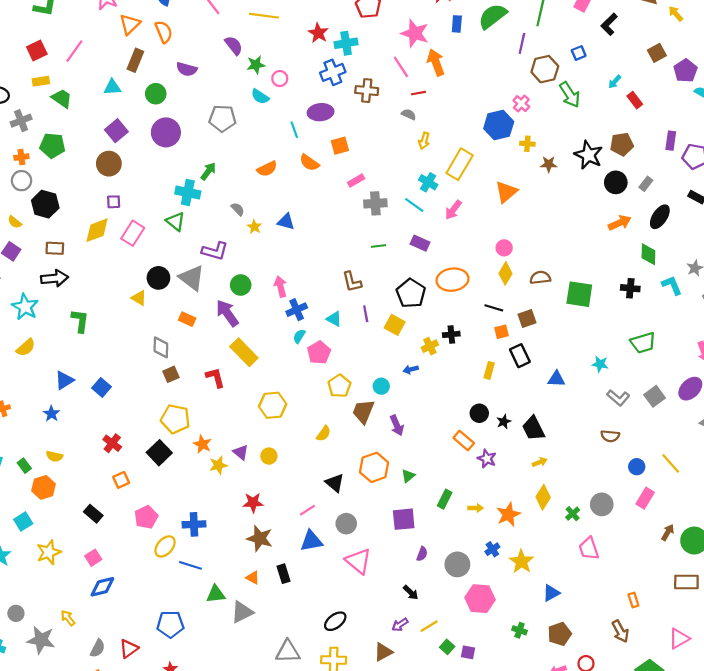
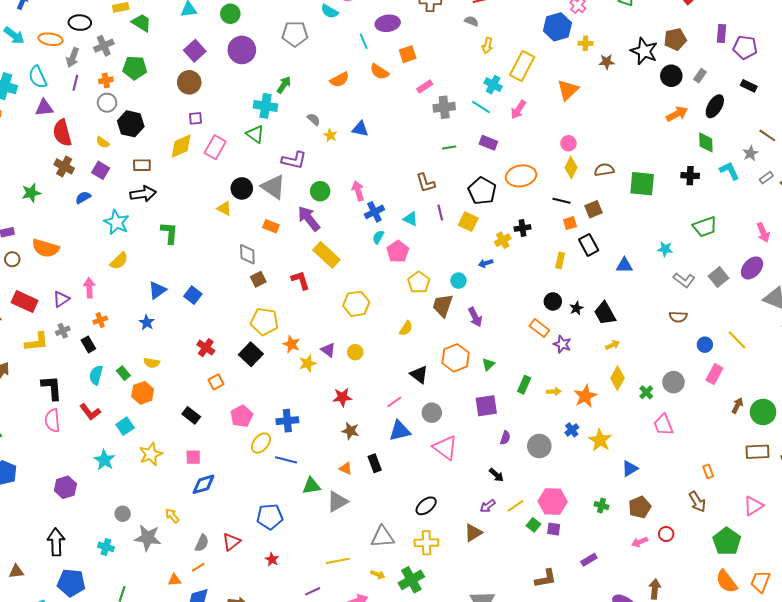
brown star: (260, 538) -> (350, 431), size x0.7
pink square: (93, 558) -> (193, 457), turned 35
pink hexagon: (480, 599) -> (553, 502), moved

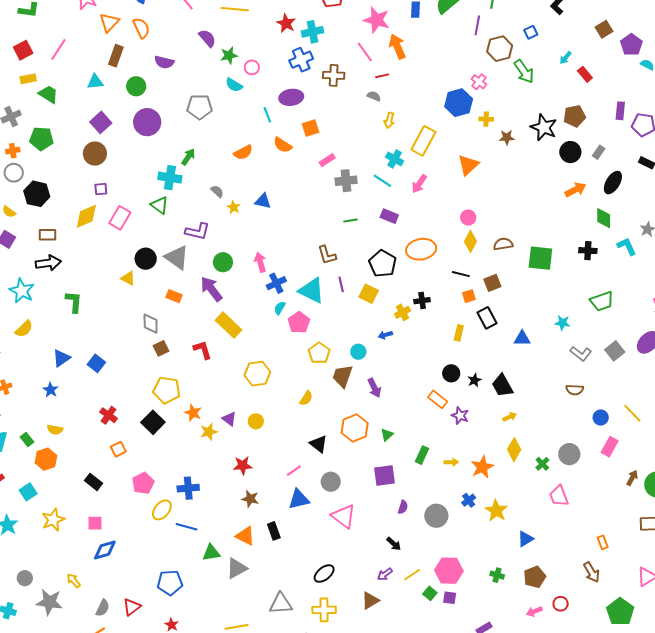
cyan triangle: (410, 219) -> (312, 290), size x1.8
orange triangle: (346, 468) -> (245, 536), size x1.5

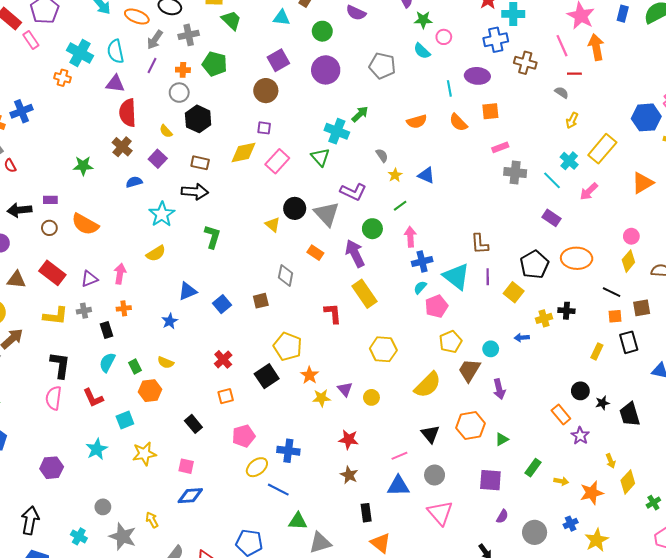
green line: (350, 221) -> (400, 206), moved, turned -40
brown square: (161, 348) -> (261, 301), moved
yellow semicircle: (306, 398) -> (428, 385), size x1.8
yellow arrow: (510, 417) -> (611, 461), moved, turned 80
orange triangle: (245, 536) -> (381, 543), moved

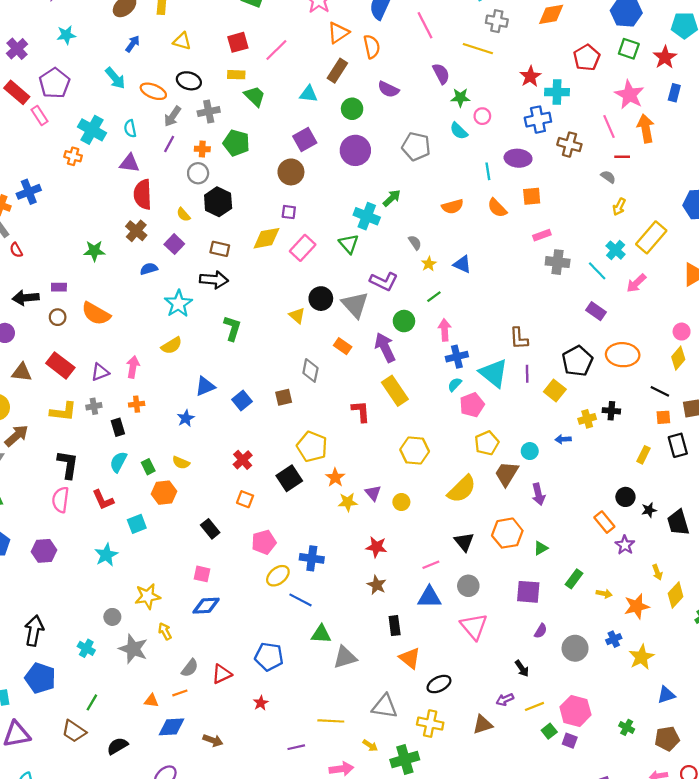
cyan semicircle: (116, 51) -> (130, 129), size x0.7
orange square: (226, 396) -> (245, 499), turned 35
yellow star: (144, 454) -> (148, 596), moved
purple hexagon: (52, 468) -> (44, 551), moved

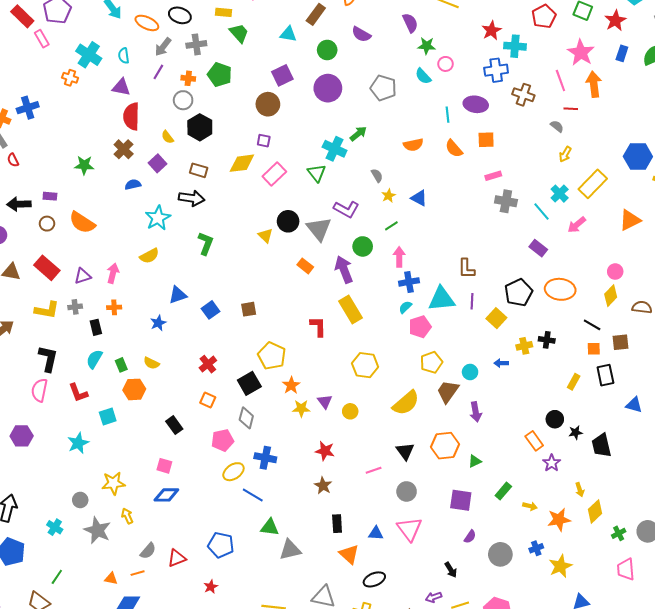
gray diamond: (310, 370) -> (246, 418), moved
cyan triangle: (494, 373) -> (441, 299), turned -48
blue triangle: (429, 597) -> (376, 533), moved, size x0.7

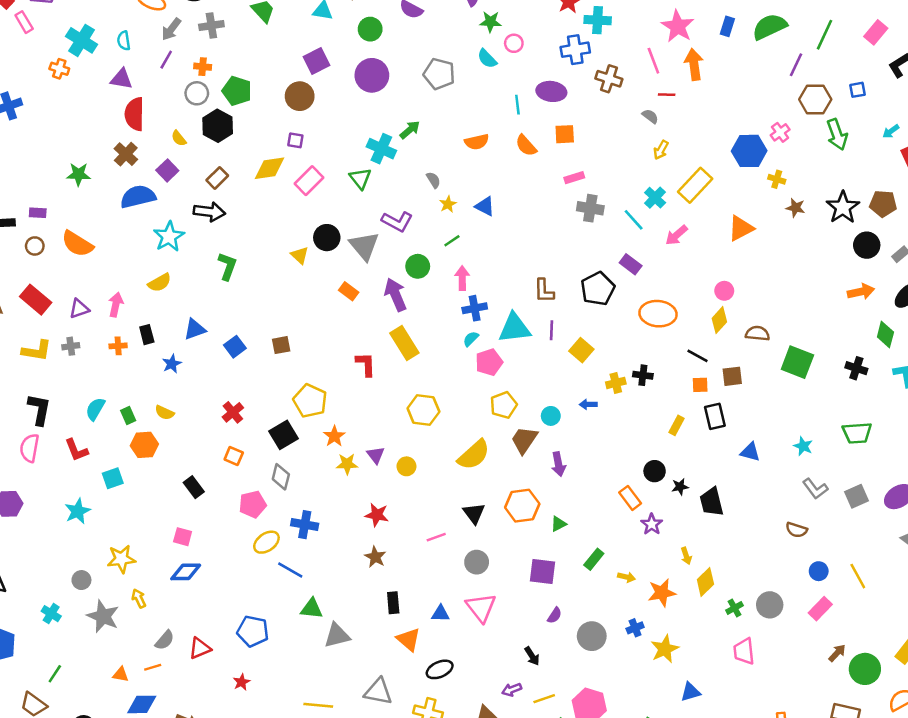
green pentagon: (220, 75) -> (237, 91), moved
brown rectangle: (199, 170) -> (217, 178), turned -60
blue semicircle: (133, 185) -> (138, 197), size x1.8
black pentagon: (519, 293) -> (598, 289), moved
black rectangle: (96, 327) -> (147, 335), moved

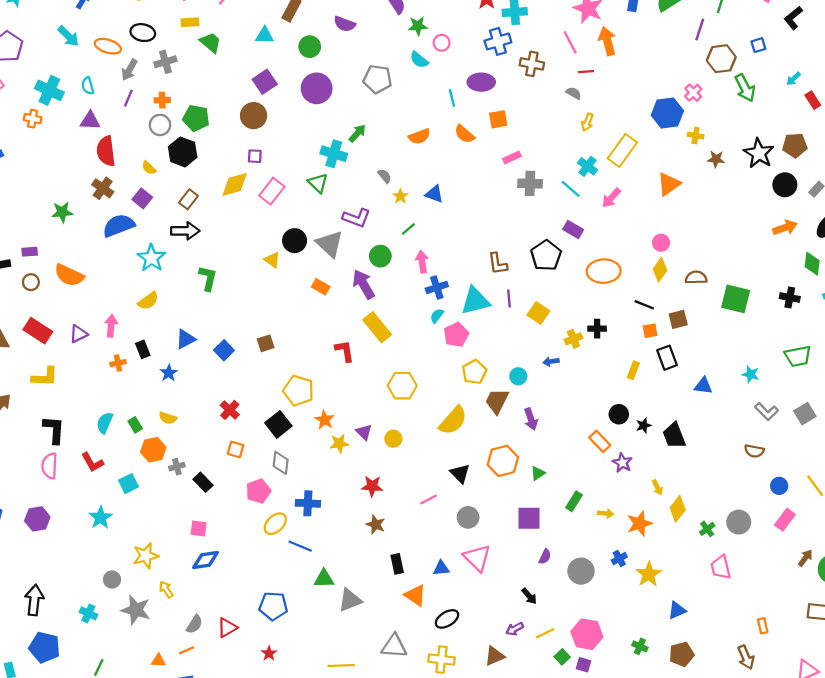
gray cross: (71, 346) -> (177, 467), moved

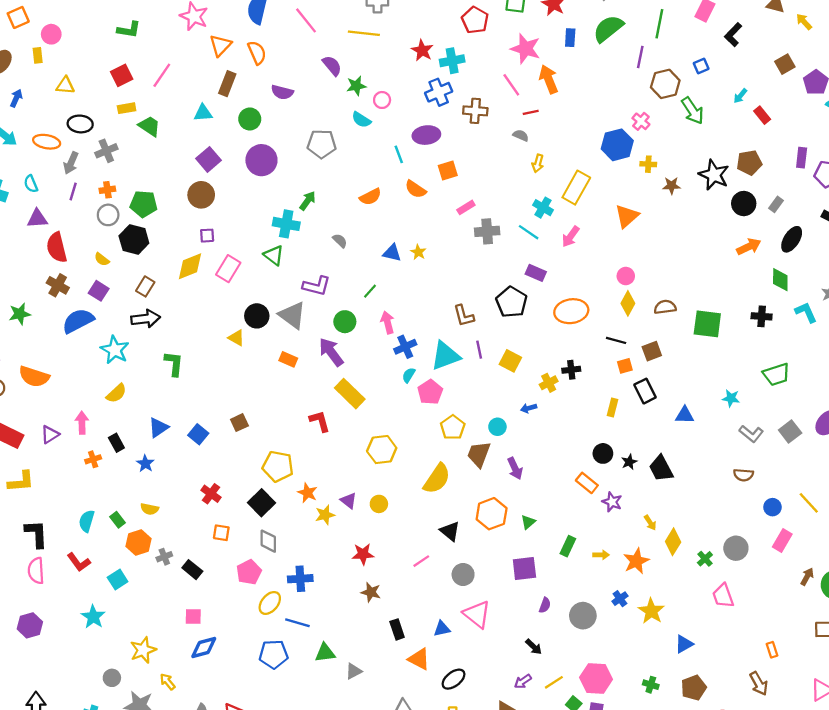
yellow star: (400, 196) -> (418, 252), moved
gray triangle: (350, 600) -> (354, 671), size x0.7
blue pentagon: (273, 606) -> (274, 654), moved

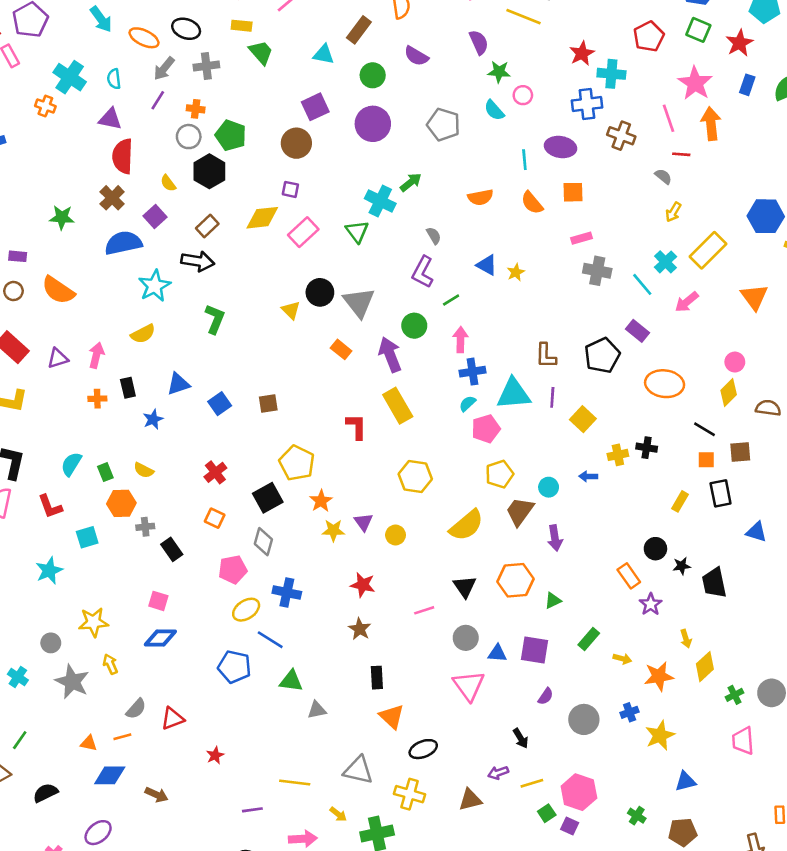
orange triangle: (627, 216) -> (754, 297), turned -40
purple L-shape: (316, 286) -> (423, 272), moved, turned 88
blue triangle: (442, 629) -> (497, 653), moved

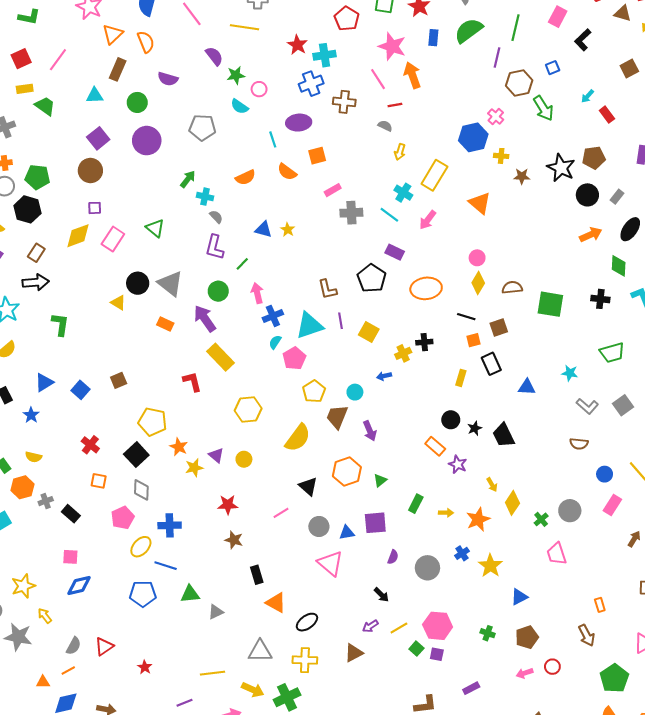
cyan cross: (380, 201) -> (205, 197), moved, size x0.7
yellow arrow: (338, 814) -> (253, 690), size x1.5

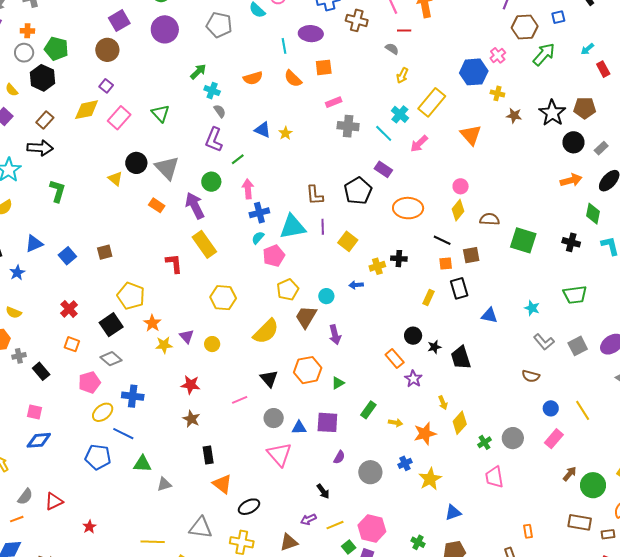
green arrow: (543, 108) -> (544, 54), turned -115
purple square: (95, 208) -> (106, 86), turned 32
gray diamond: (141, 490) -> (111, 359), turned -60

